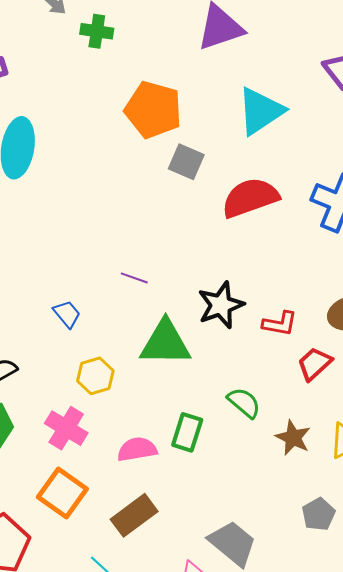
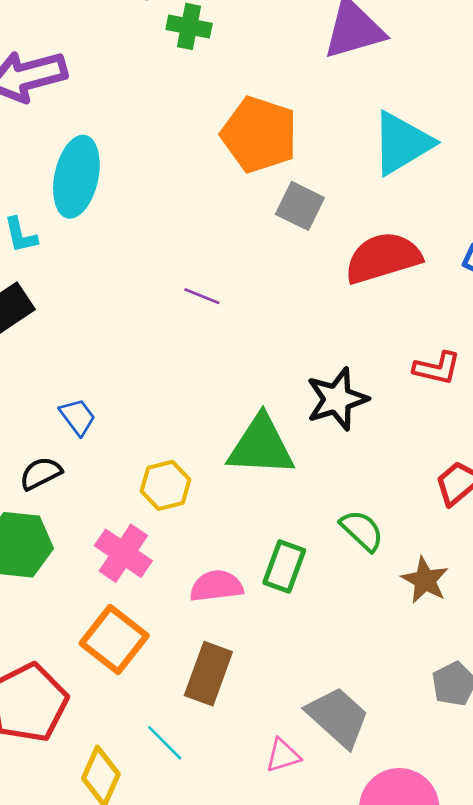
purple line: (134, 278) -> (202, 296), moved
blue trapezoid: (67, 314) -> (78, 417), moved
red L-shape: (280, 324) -> (437, 368), moved
brown rectangle: (134, 515) -> (208, 674), turned -36

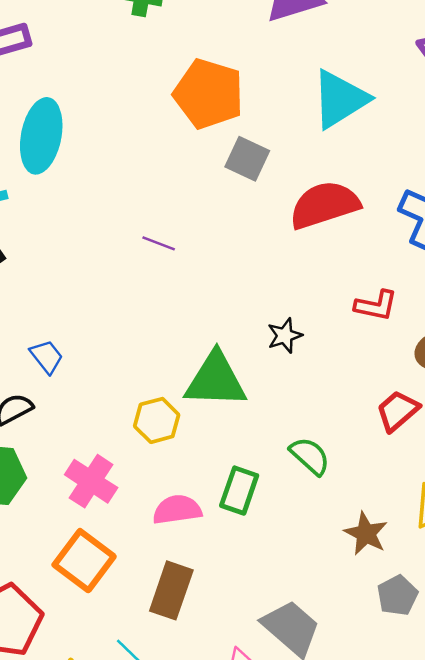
black star: (337, 399) -> (285, 336), size x0.6
yellow hexagon: (165, 485) -> (157, 420), moved
brown star: (425, 580) -> (366, 534), moved

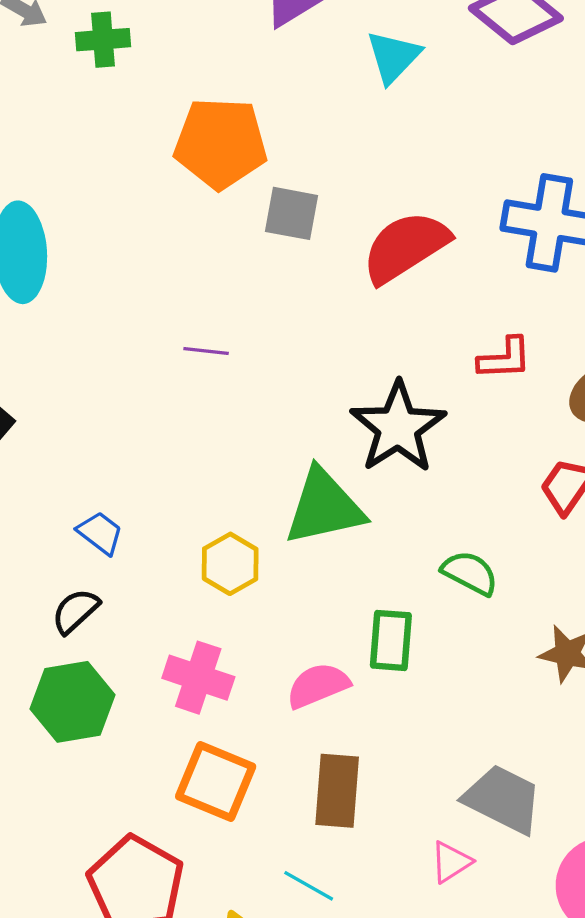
cyan triangle: (340, 99) -> (393, 57), moved, size x0.7
black star: (285, 336) -> (398, 427), size x2.0
yellow hexagon: (157, 420) -> (230, 564), moved

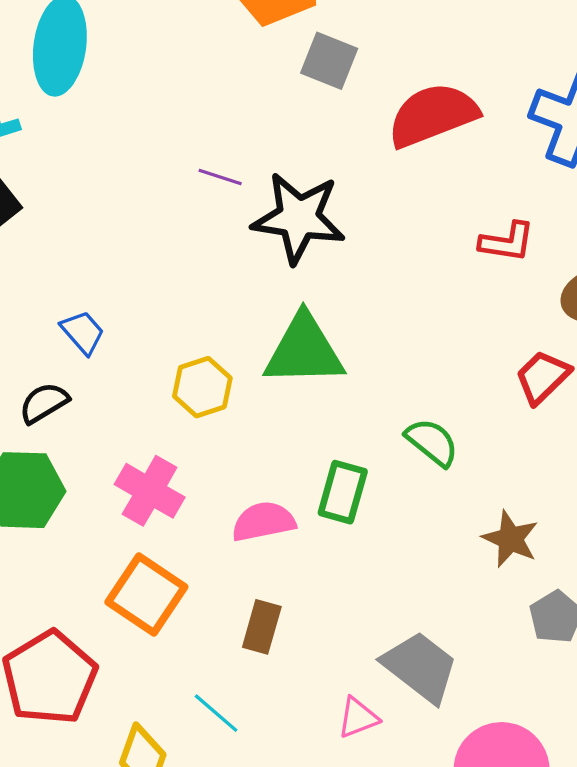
black star: (398, 427) -> (299, 218), moved, turned 30
brown rectangle: (337, 791) -> (262, 627), size x0.7

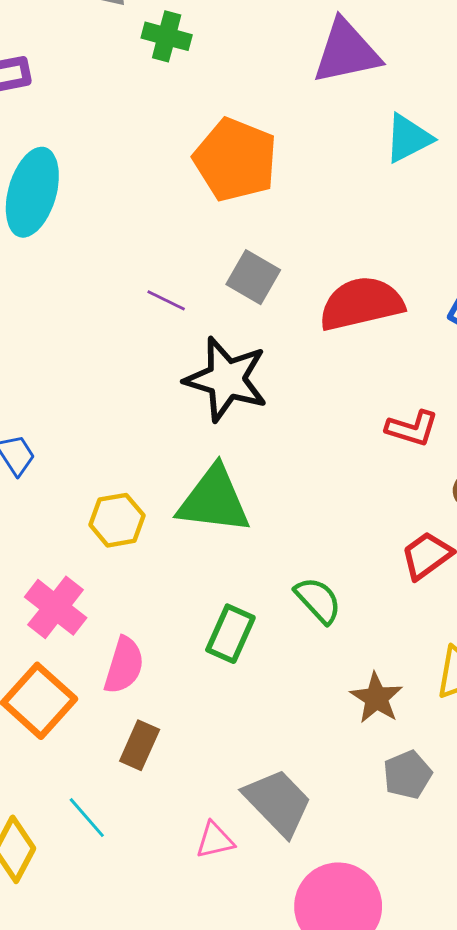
gray square: (329, 61) -> (253, 277), moved
purple line: (220, 177) -> (166, 300), moved
pink semicircle: (264, 522) -> (124, 665), moved, turned 110

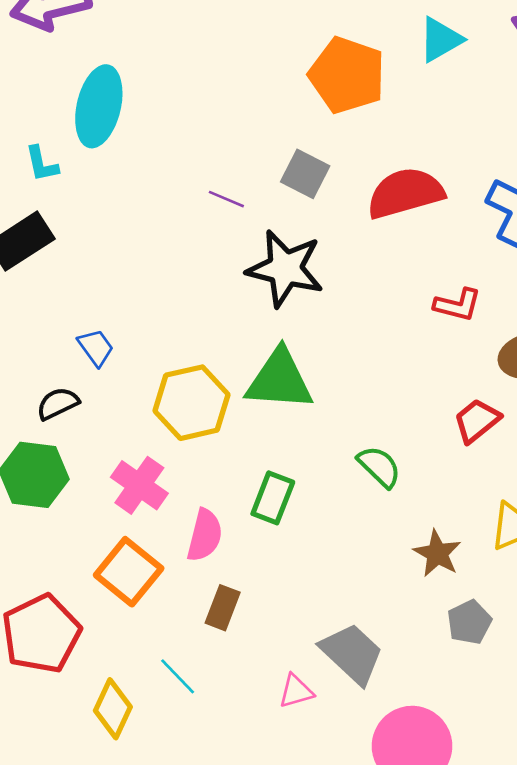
orange pentagon: (235, 160) -> (347, 75), moved
yellow hexagon: (117, 520) -> (192, 403), size x1.5
green rectangle: (230, 634) -> (273, 498), moved

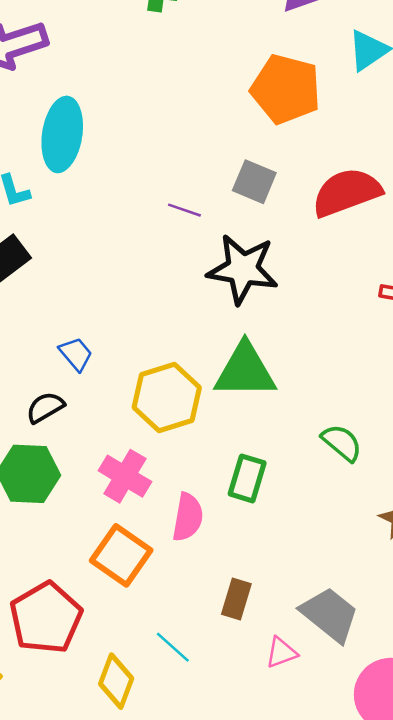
brown rectangle: (223, 608) -> (236, 599), moved

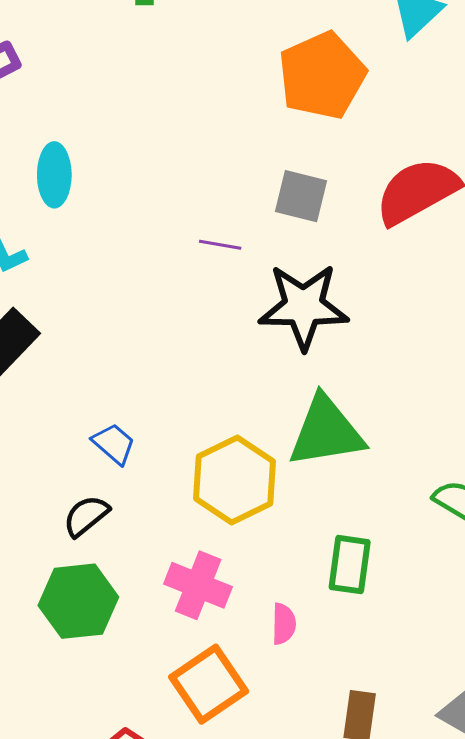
orange pentagon: (286, 89) -> (322, 76), turned -30
cyan ellipse: (62, 134) -> (54, 175), size x0.7
pink semicircle: (188, 517) -> (284, 624), size x0.7
orange square: (121, 555) -> (209, 684), turned 30

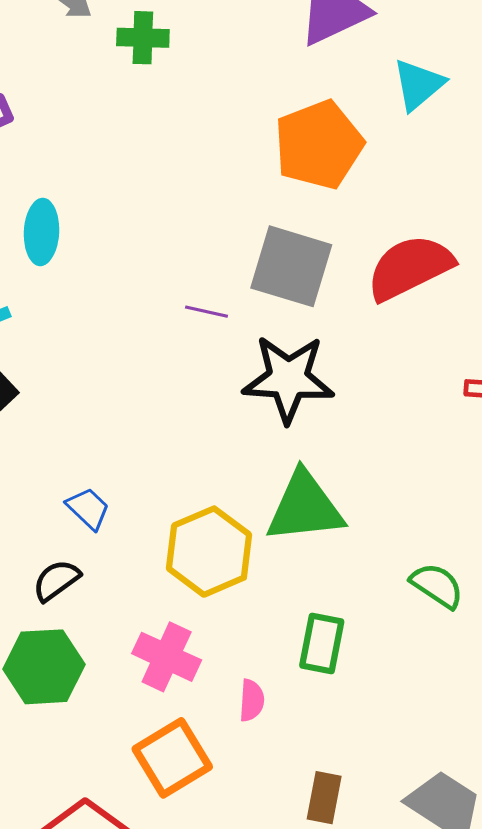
gray square: (301, 196) -> (291, 266), size x1.5

